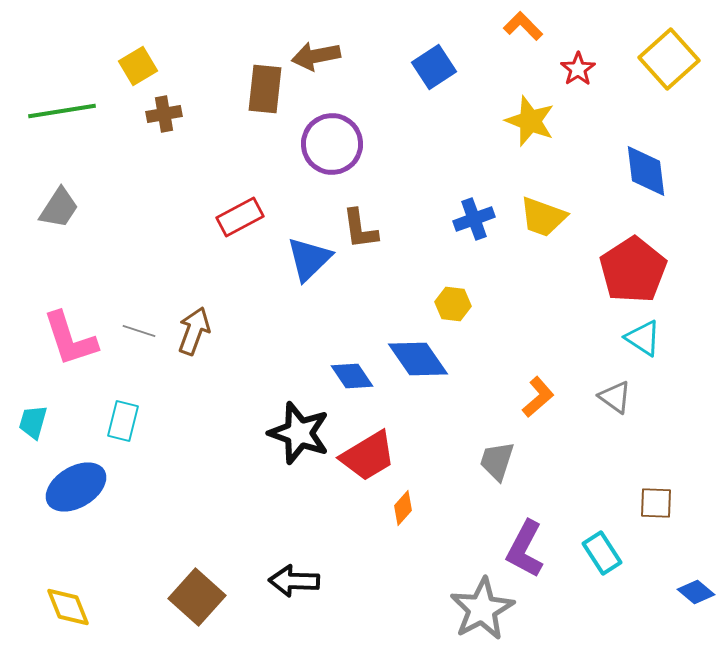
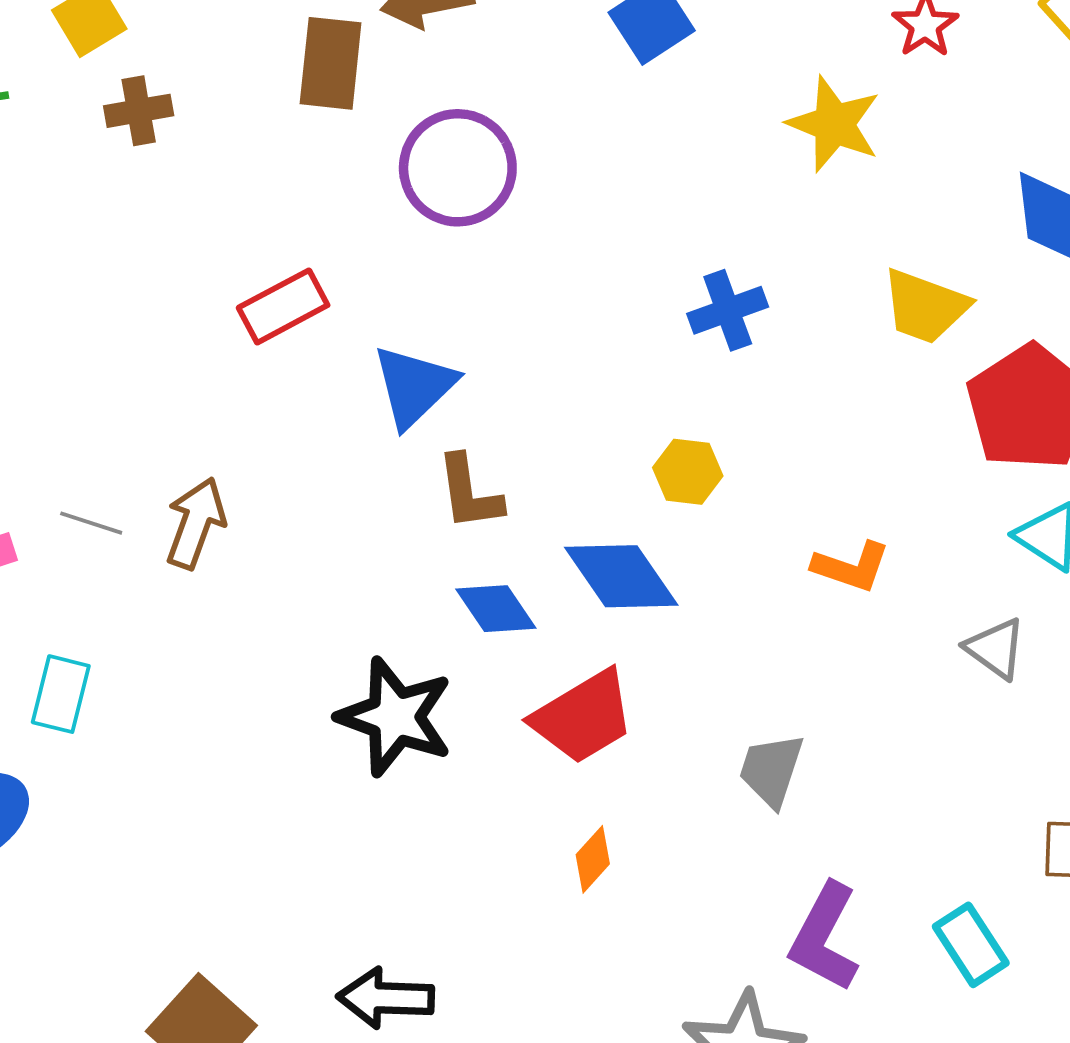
yellow trapezoid: (543, 217) -> (925, 306), moved
brown L-shape: (360, 229) -> (469, 493), moved
orange L-shape: (538, 397) -> (851, 567), moved, turned 60
red trapezoid: (368, 456) -> (583, 717), moved

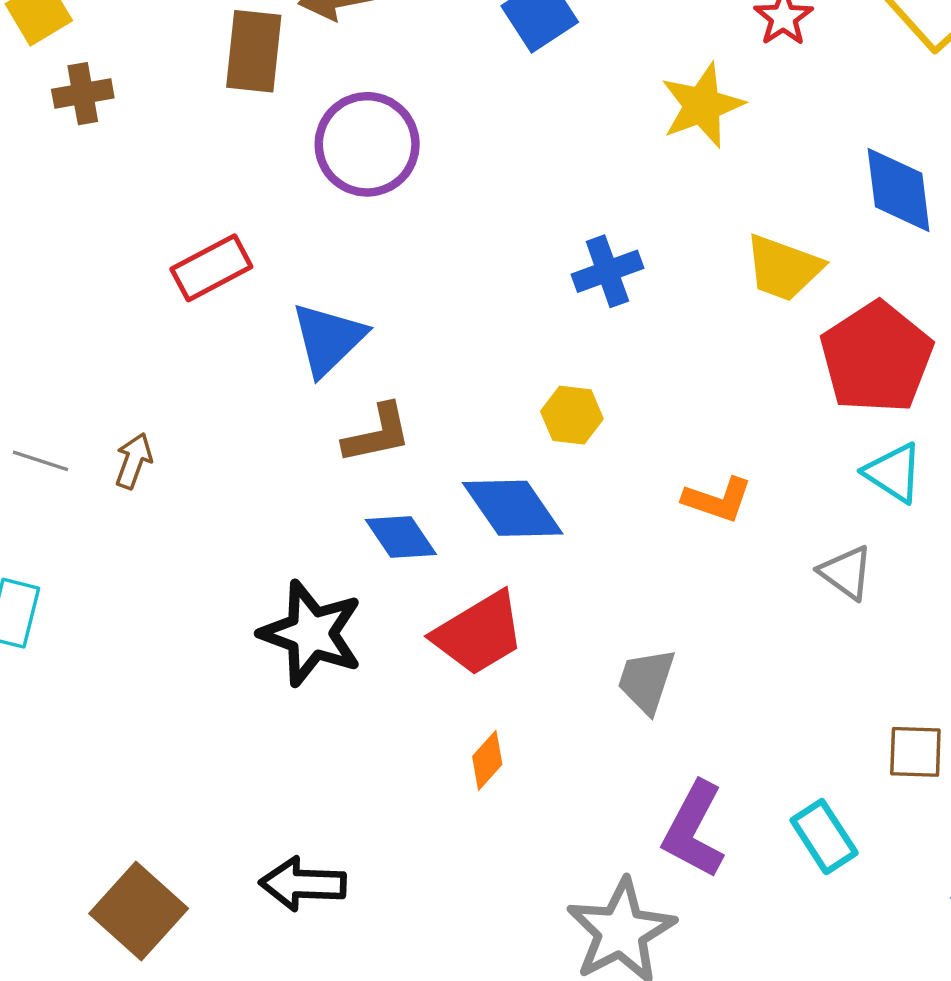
yellow star: (834, 124) -> (702, 105), turned 30
brown L-shape: (469, 493) -> (377, 434), turned -94
brown arrow: (196, 523) -> (134, 461), size x0.7

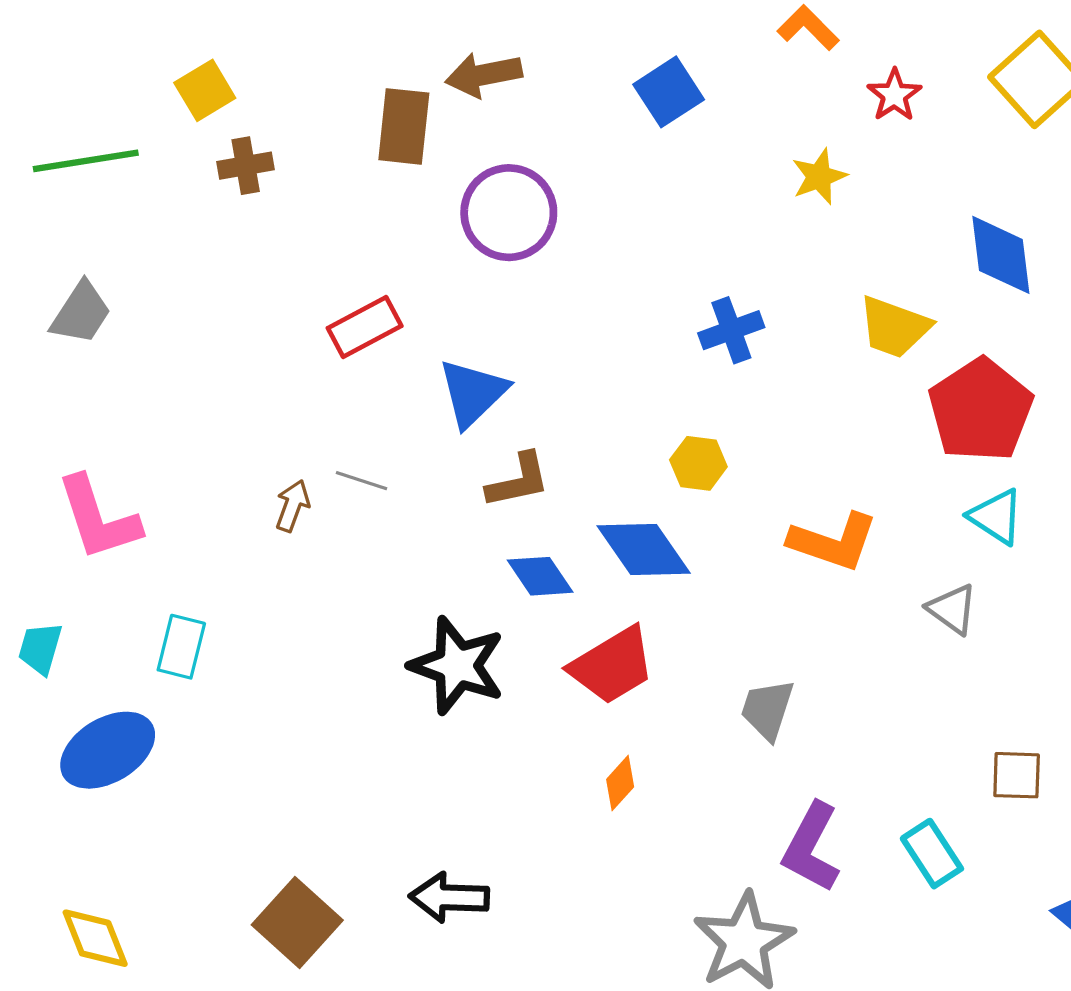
yellow star: (702, 105) -> (819, 177), size x0.7
gray line: (40, 461) -> (362, 481), moved
orange L-shape: (717, 500) -> (833, 542), size x1.4

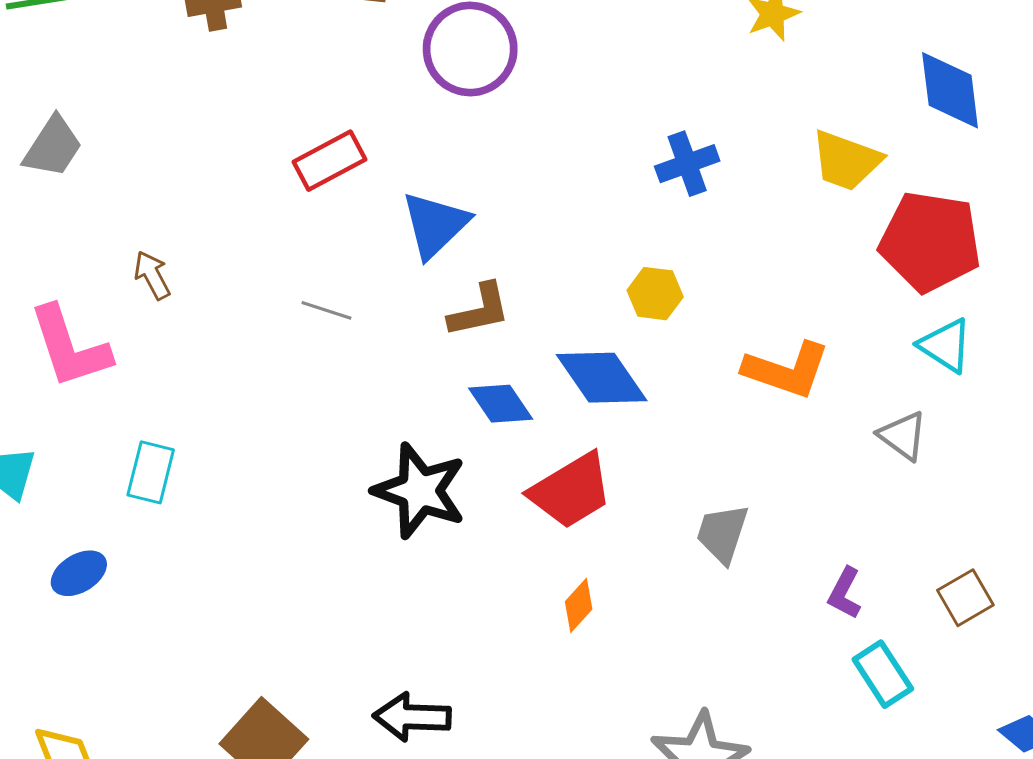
red pentagon: (981, 410) -> (930, 242), turned -30
brown arrow: (293, 506) -> (152, 275), moved, turned -48
blue ellipse: (108, 750) -> (79, 573), size x0.6
brown square: (1017, 775) -> (965, 598), turned -32
purple L-shape: (811, 847) -> (845, 593), moved, size x0.6

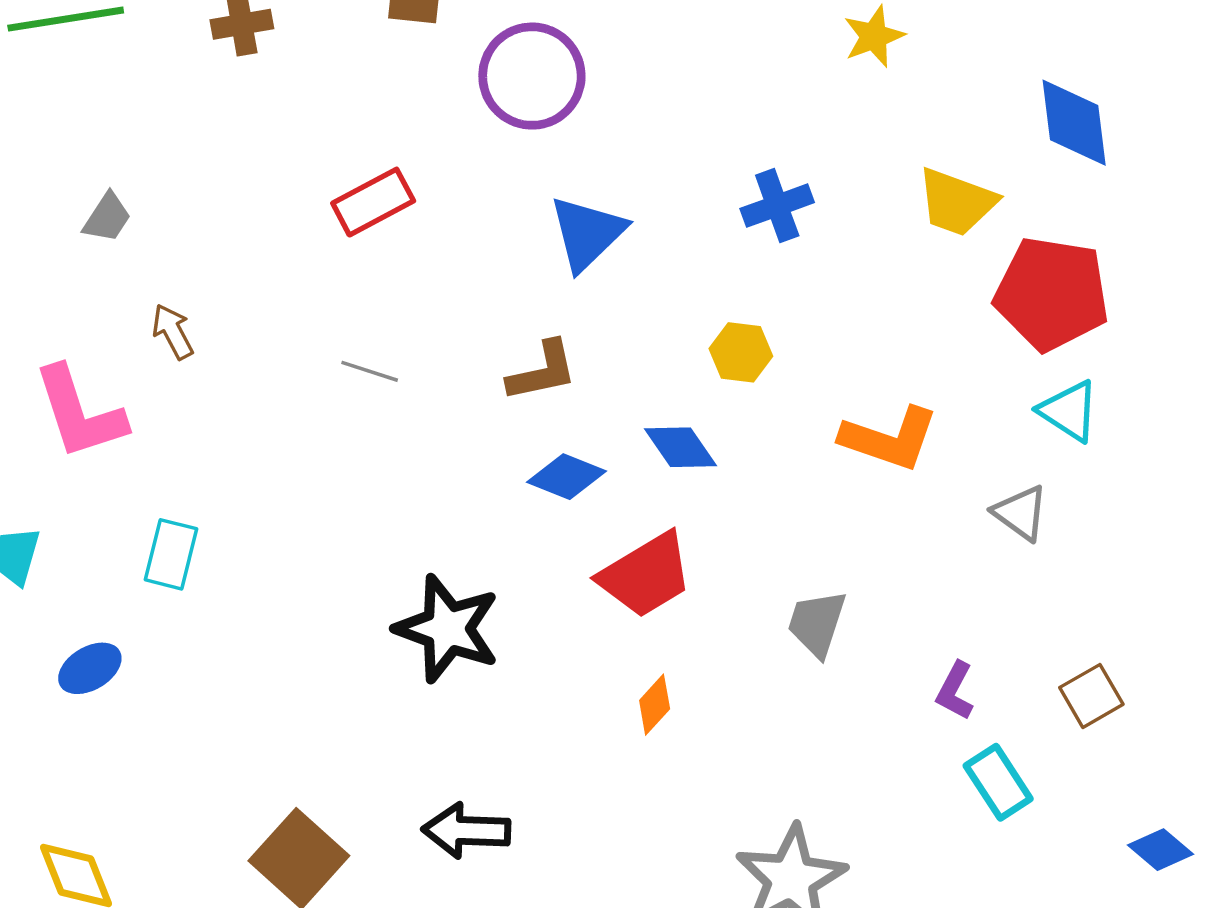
gray trapezoid: (53, 147) -> (107, 218), moved, size x0.7
blue triangle: (435, 225) -> (587, 233), moved
blue diamond: (602, 378) -> (680, 447), size x0.7
blue diamond: (501, 404) -> (566, 477), turned -34
black star: (420, 491) -> (447, 629), moved

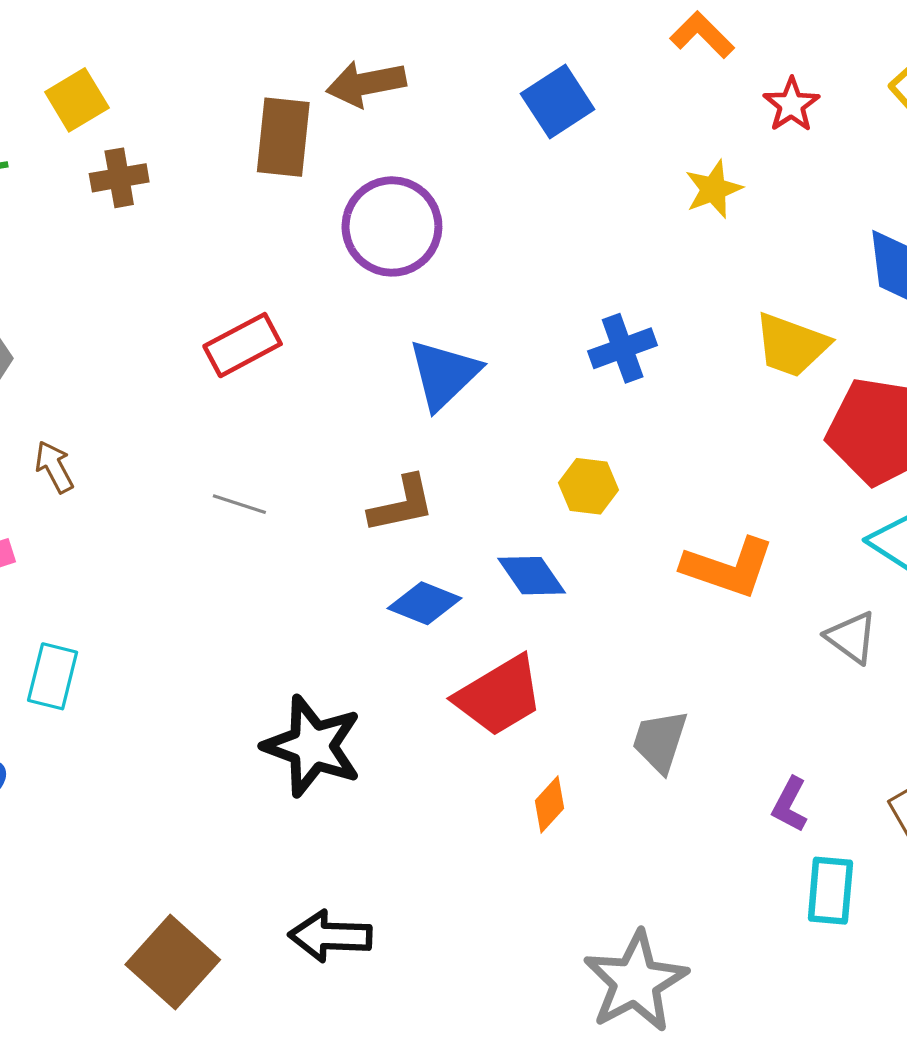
orange diamond: (655, 705) -> (549, 805), moved
cyan rectangle: (998, 782) -> (830, 891), turned 38

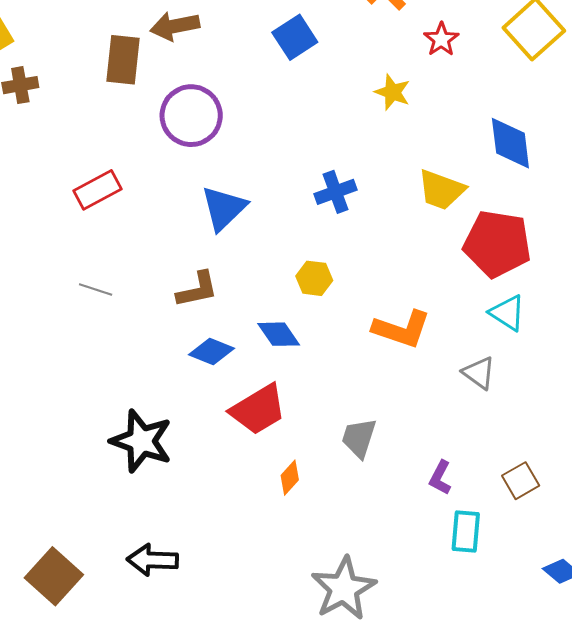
yellow star: (714, 189) -> (392, 92), turned -30

